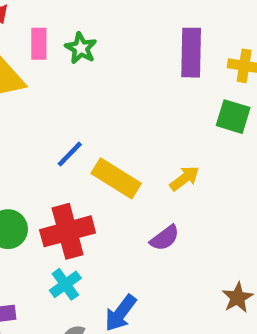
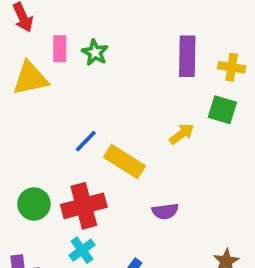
yellow arrow: (185, 178) -> (182, 134), moved
purple semicircle: (165, 238) -> (165, 211), turned 30

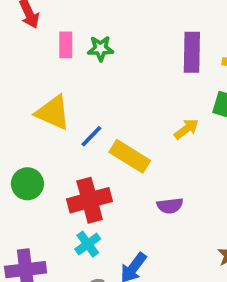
green star: (95, 52) -> (100, 49), turned -30
yellow triangle: (30, 78) -> (53, 113), moved, turned 36
green circle: (34, 204) -> (27, 184), moved

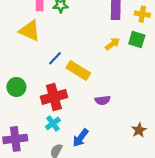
yellow triangle: (53, 113) -> (30, 31), moved
yellow arrow: (186, 129) -> (113, 44), moved

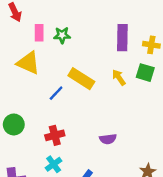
yellow arrow: (113, 44) -> (119, 77), turned -88
yellow rectangle: (78, 70) -> (81, 79), moved
red cross: (54, 97) -> (55, 135), size x0.7

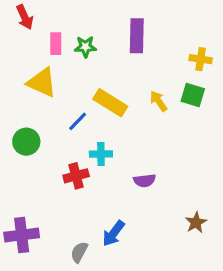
purple rectangle: (122, 38) -> (137, 36), moved
green circle: (14, 124) -> (26, 142), moved
cyan cross: (54, 164) -> (101, 154), moved, turned 35

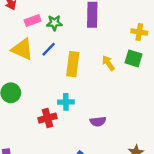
pink rectangle: (56, 44) -> (33, 21), turned 70
yellow rectangle: (110, 103) -> (73, 64), turned 65
blue line: (78, 121) -> (49, 49), moved

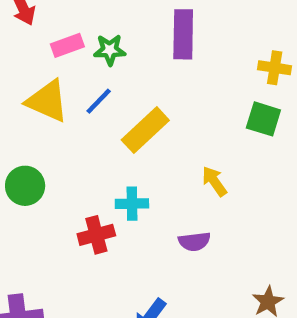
yellow arrow: (108, 63) -> (214, 181), moved
yellow rectangle: (73, 64) -> (145, 130), turned 40

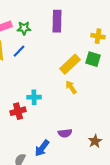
yellow rectangle: (145, 130) -> (70, 64), moved
purple semicircle: (194, 241) -> (65, 133), moved

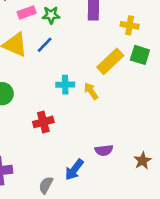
yellow cross: (98, 36) -> (130, 25), moved
yellow arrow: (71, 87) -> (91, 91), moved
cyan cross: (34, 97) -> (65, 85), moved

